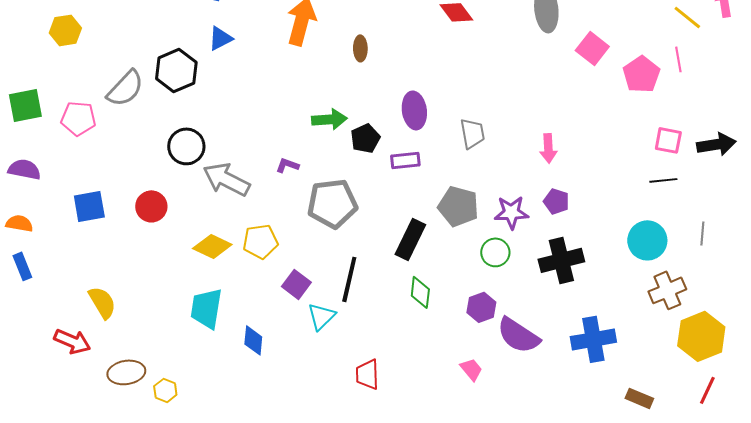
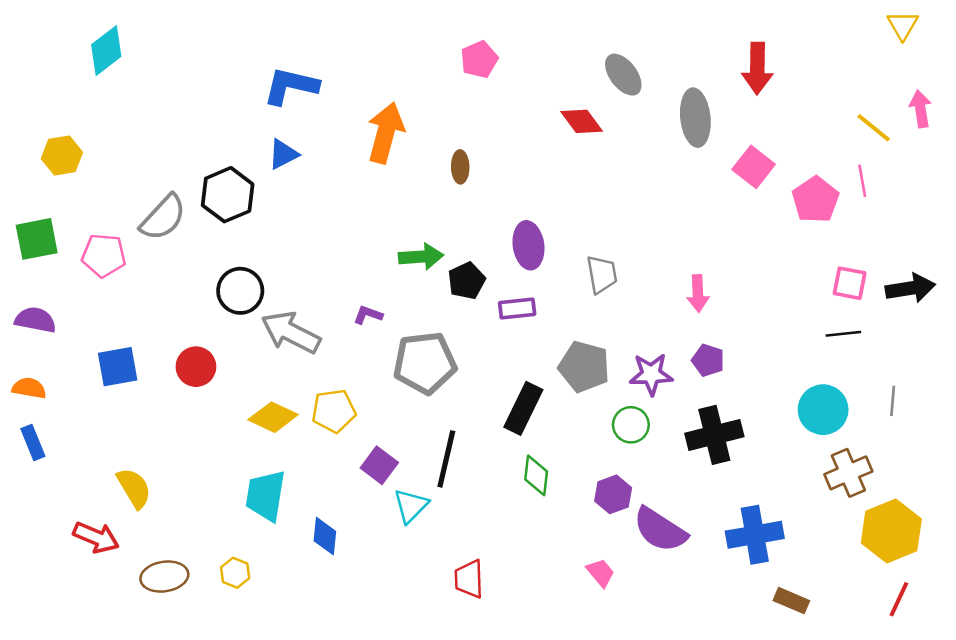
yellow hexagon: (65, 30) -> (62, 156), moved
yellow hexagon: (165, 390) -> (235, 573), moved
brown rectangle: (639, 398) -> (791, 601), moved

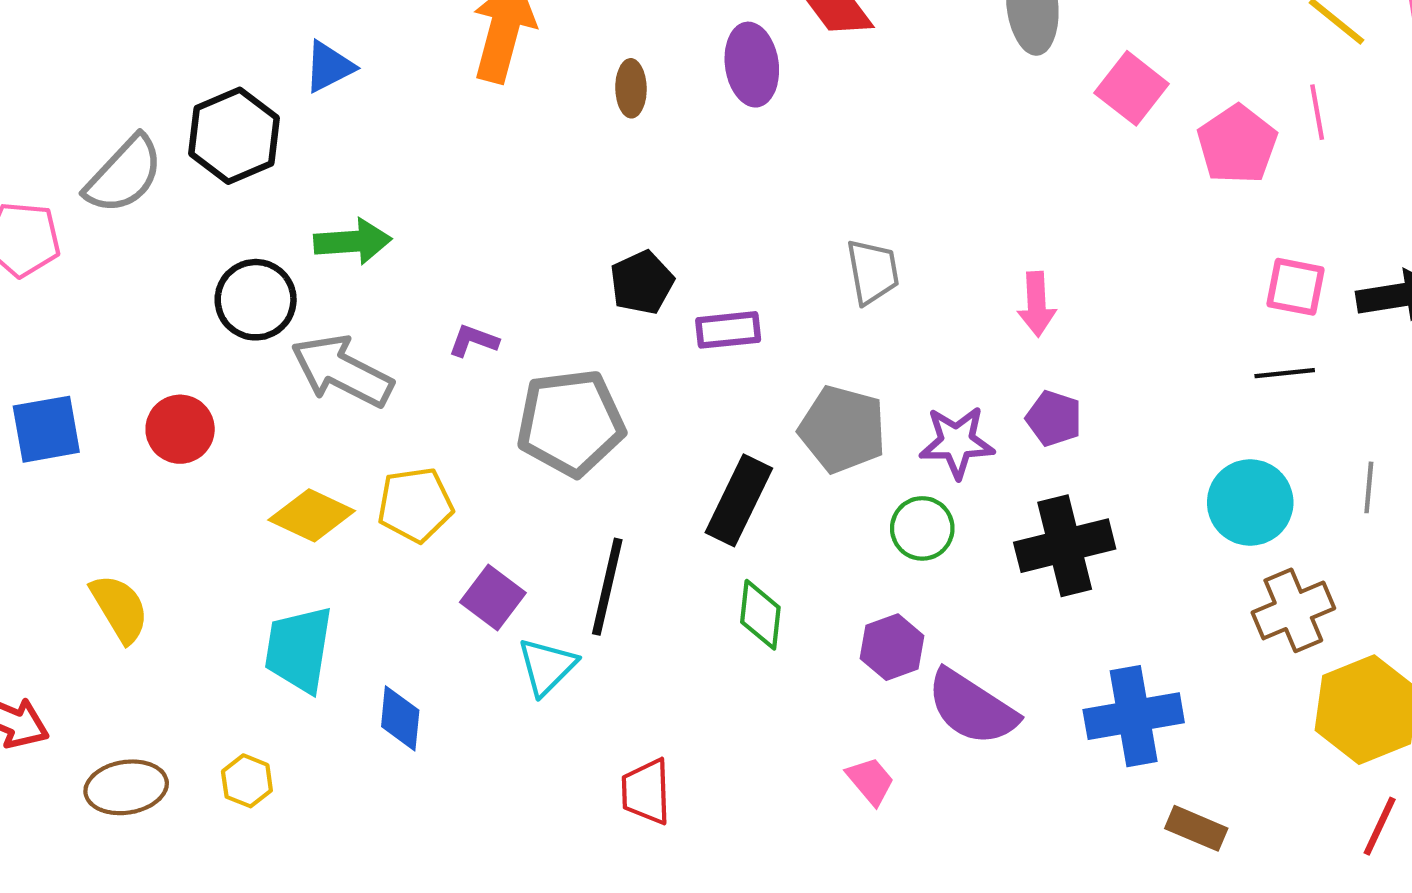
purple ellipse: (528, 245) -> (752, 65), moved
green arrow: (421, 257) -> (353, 241), moved
yellow semicircle: (134, 488) -> (120, 608), moved

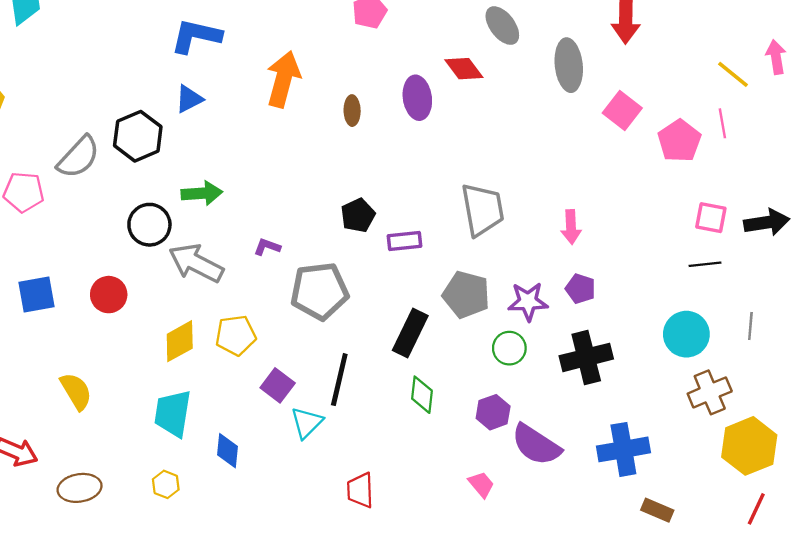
gray trapezoid: (873, 272) -> (483, 210), size x1.5
yellow diamond: (312, 515) -> (180, 341), turned -54
yellow hexagon: (247, 781) -> (166, 484), moved

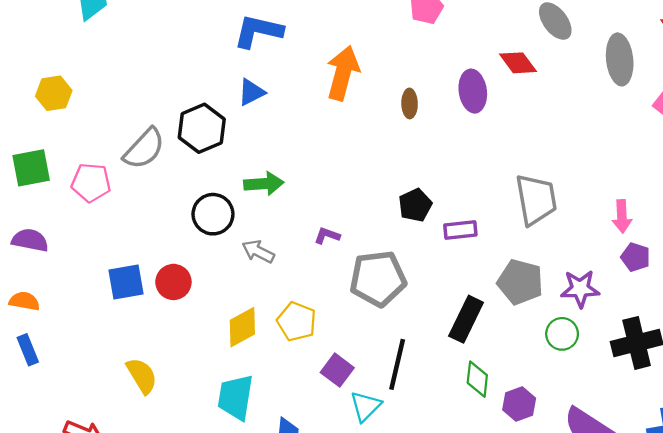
gray arrow: (196, 263) -> (258, 251), size x0.6
purple pentagon: (580, 289) -> (635, 257), moved
blue square: (36, 295) -> (126, 282), moved
yellow pentagon: (236, 335) -> (297, 321), turned 30
purple hexagon: (493, 412) -> (519, 404), moved

